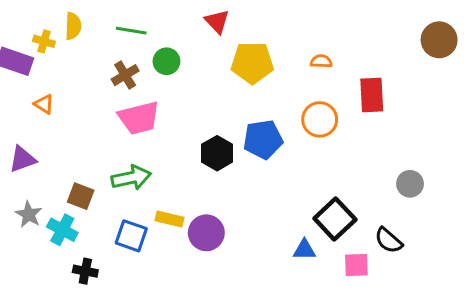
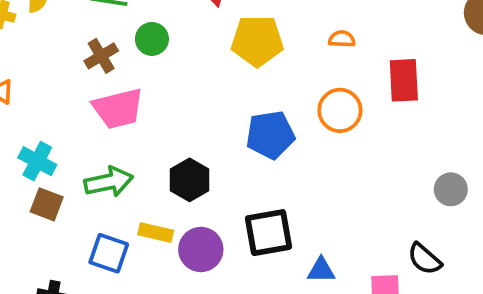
black hexagon: (217, 153) -> (190, 180), moved
black square: (335, 219) -> (268, 233), moved, turned 33
cyan cross: (62, 230) -> (37, 161), moved

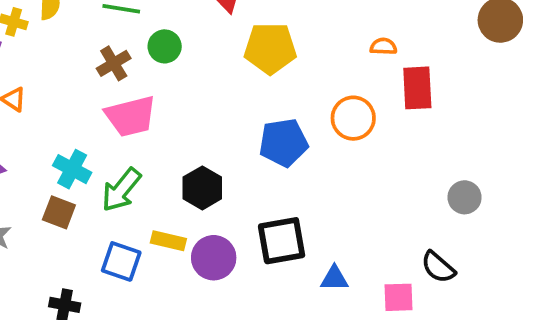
orange semicircle: (342, 39) -> (383, 46), moved
cyan cross: (37, 161) -> (72, 169), moved
green arrow: (109, 182) -> (121, 190), turned 141

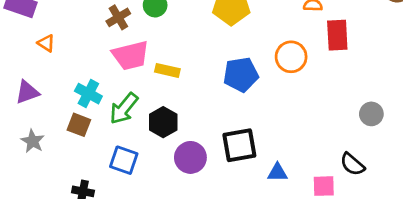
black hexagon: (202, 188) -> (163, 122), moved
yellow rectangle: (168, 241) -> (167, 70), moved

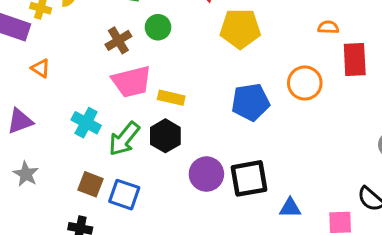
black hexagon: (163, 122) -> (165, 136), moved
brown square: (79, 125) -> (90, 184), moved
purple circle: (190, 157) -> (206, 174), moved

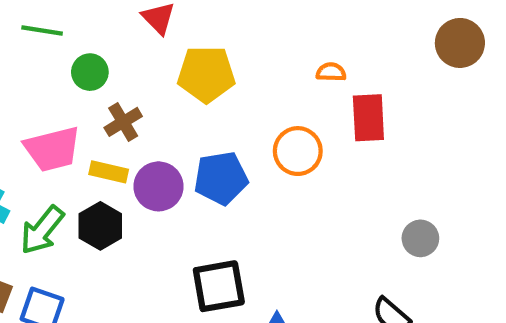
brown cross: (118, 40) -> (123, 122), moved
purple circle: (206, 174) -> (158, 186), moved

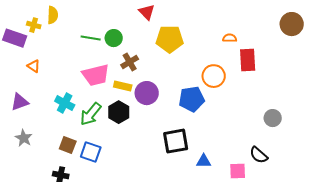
green line: (42, 30) -> (91, 38), moved
blue pentagon: (221, 178) -> (192, 99), moved

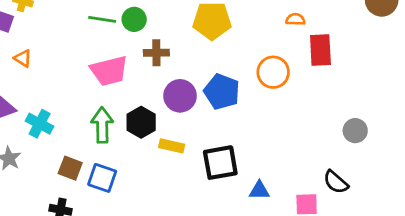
brown cross: (130, 62) -> (156, 53), turned 30
yellow rectangle: (123, 86) -> (172, 146), moved
blue pentagon: (192, 99) -> (222, 92), moved, turned 30
cyan cross: (65, 103) -> (40, 124), moved
green arrow: (91, 114) -> (102, 125), turned 140

